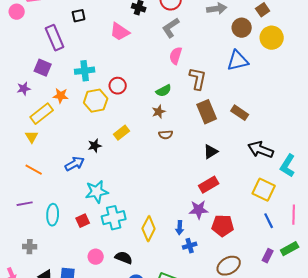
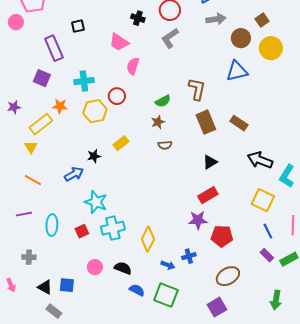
pink semicircle: (176, 56) -> (133, 66), moved
purple star: (24, 89) -> (14, 107), moved
cyan star: (97, 192) -> (96, 202), turned 30
blue arrow: (180, 228) -> (168, 265), moved, turned -72
purple rectangle: (268, 256) -> (267, 255), moved, turned -72

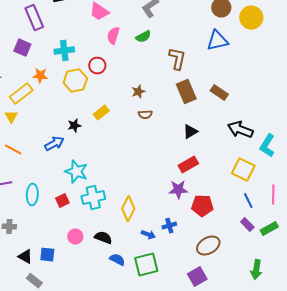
green semicircle: (163, 101) -> (143, 37), moved
green square: (166, 295) -> (146, 265), turned -35

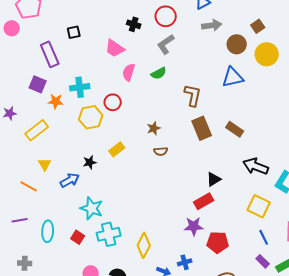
orange star: (40, 76) -> (56, 101), moved
yellow triangle: (11, 117) -> (45, 164), moved
black triangle: (190, 132) -> (214, 179), moved
red square: (62, 201) -> (78, 237), turned -32

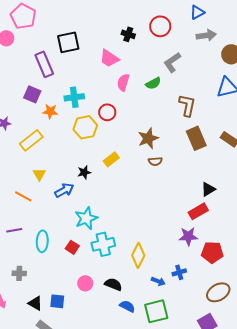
black square: (74, 32) -> (68, 42), size x1.6
gray L-shape: (166, 44) -> (172, 62), moved
brown star: (154, 128) -> (148, 138), size x1.5
cyan star: (92, 208) -> (86, 218), turned 30

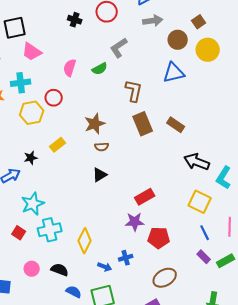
pink trapezoid: (109, 58) -> (32, 52), moved
black triangle: (208, 189) -> (100, 175), moved

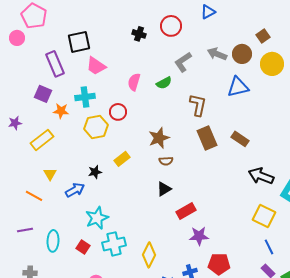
gray arrow: (153, 21) -> (217, 54), moved, turned -150
red rectangle: (145, 197) -> (186, 211), moved
red pentagon: (159, 238) -> (219, 264), moved

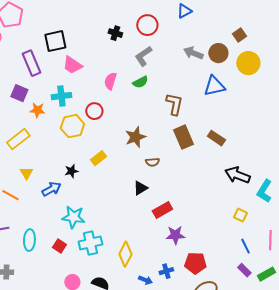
gray L-shape: (183, 62) -> (143, 56), moved
brown semicircle: (166, 161) -> (152, 162), moved
yellow square: (264, 216) -> (240, 215), size x0.6
cyan star: (97, 218) -> (73, 217), turned 30

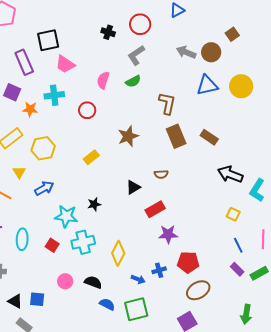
yellow circle: (248, 63) -> (241, 86), moved
yellow hexagon: (72, 126) -> (43, 148), moved
brown semicircle: (152, 162) -> (161, 174), moved
black star: (71, 171) -> (94, 204), moved

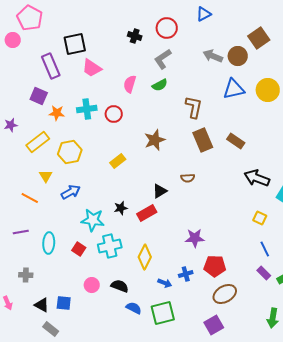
brown square: (232, 34) -> (259, 38), size x1.5
cyan cross: (54, 95) -> (87, 109), moved
red rectangle: (155, 209) -> (147, 213), moved

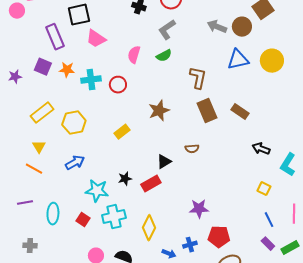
orange star: (57, 113) -> (67, 70), moved
purple star: (11, 125) -> (15, 77), moved
yellow triangle: (46, 176) -> (39, 147), moved
black arrow: (257, 178) -> (261, 149), size x0.7

